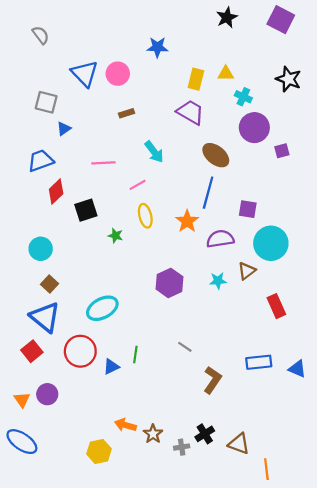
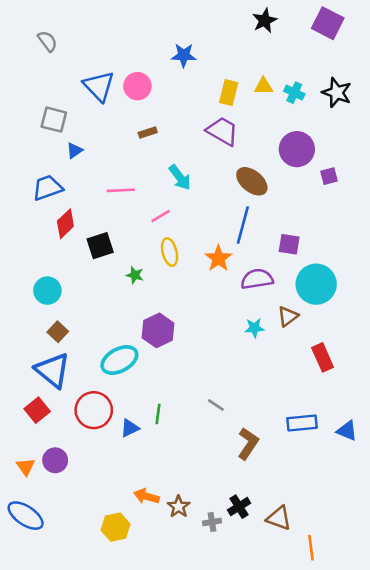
cyan cross: (243, 97) -> (294, 93), moved
purple hexagon: (170, 283) -> (158, 330), moved

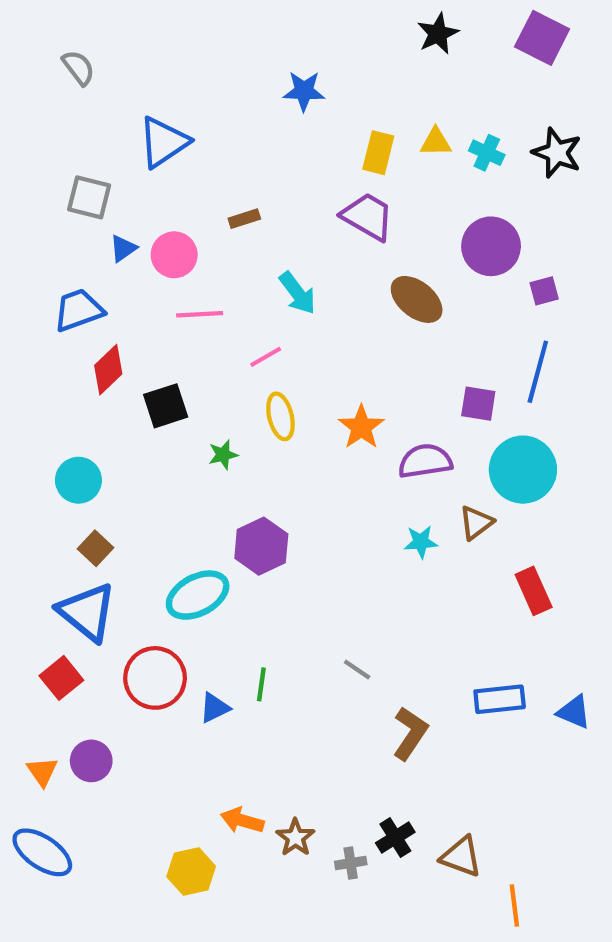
blue triangle: (99, 86) -> (164, 142), turned 40
pink circle: (137, 86) -> (174, 255), moved
blue line: (243, 225) -> (538, 372), moved
green star: (135, 275) -> (223, 455), turned -30

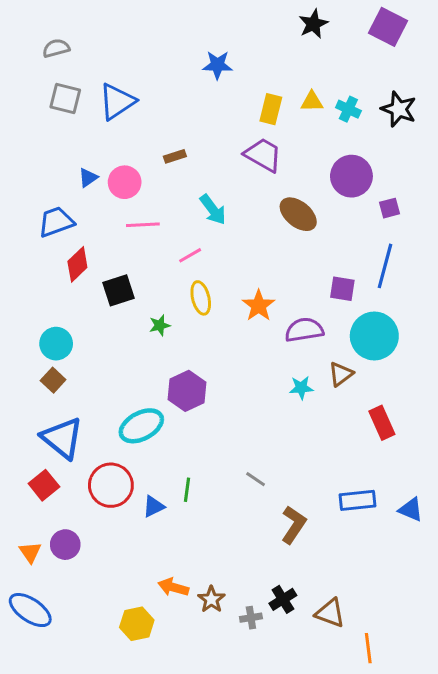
gray semicircle: (78, 68) -> (56, 48), turned -68
gray square: (89, 197) -> (65, 98), moved
brown square: (95, 548) -> (53, 380), moved

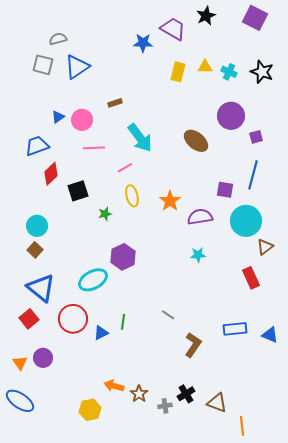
gray semicircle: (56, 48) -> (58, 39), moved
purple trapezoid: (263, 155) -> (173, 29), moved
cyan arrow: (213, 210) -> (140, 138), size x1.4
brown triangle: (341, 374) -> (265, 247), moved

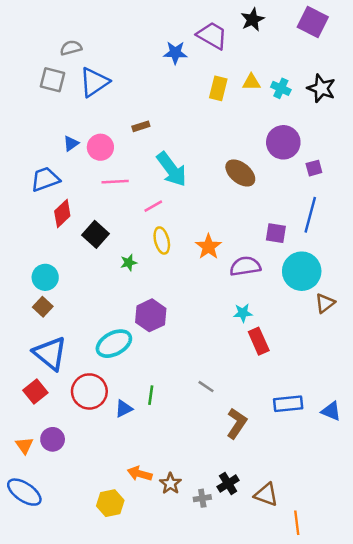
black square: (78, 191) -> (95, 234), turned -30
red rectangle: (251, 278) -> (259, 341), moved

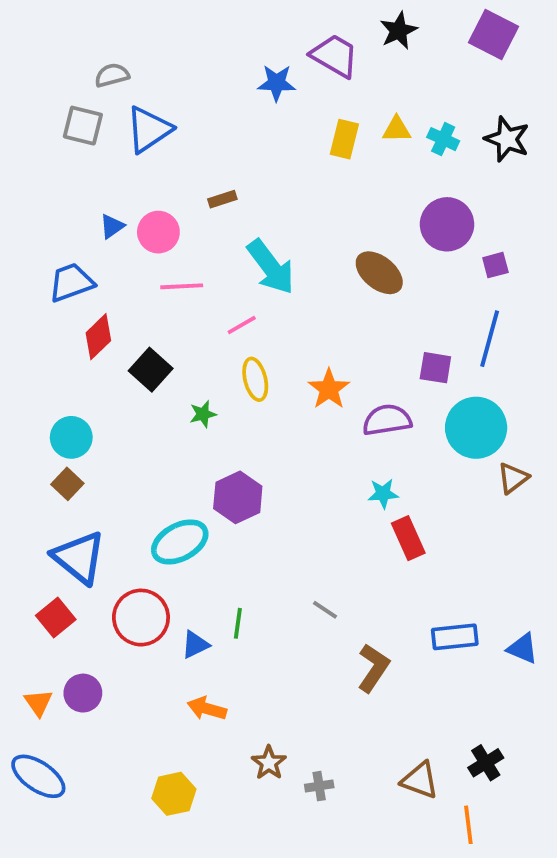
orange arrow: (140, 474) -> (207, 709), moved
black cross: (228, 484) -> (486, 763), moved

